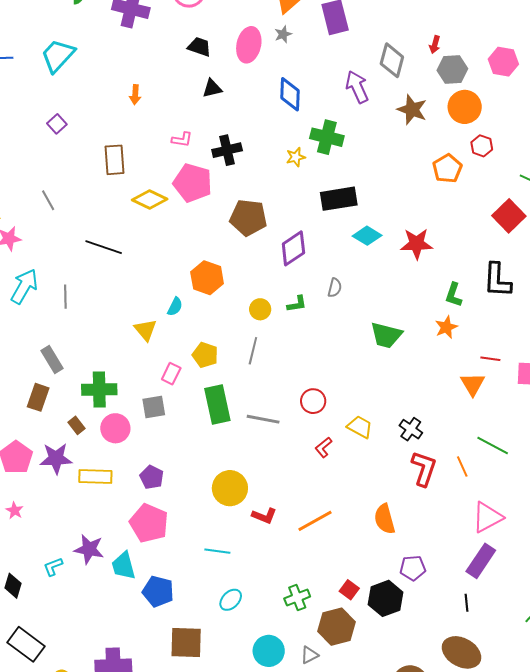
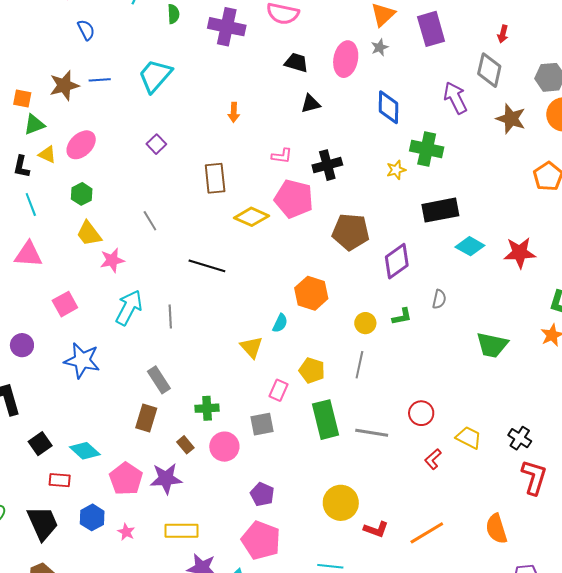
red arrow: (435, 45) -> (503, 34), moved
green cross: (99, 389) -> (207, 408), size x0.7
yellow rectangle: (95, 476) -> (181, 531), moved

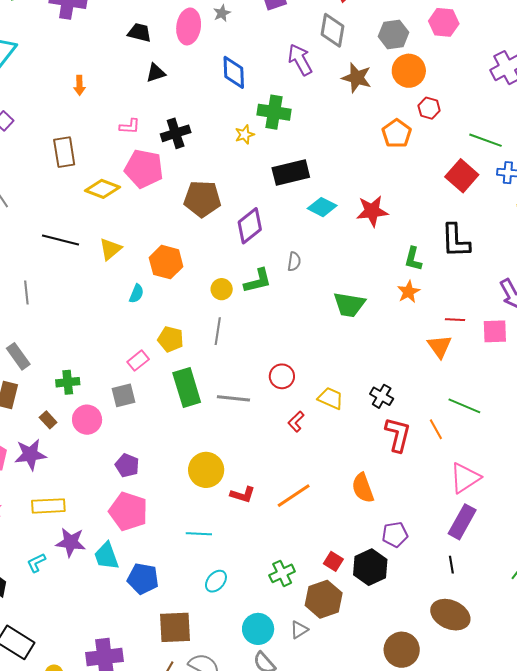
green L-shape: (402, 317) -> (258, 281), size x1.4
yellow triangle: (251, 347) -> (110, 249), moved, turned 35
pink rectangle: (278, 390) -> (138, 361), turned 30

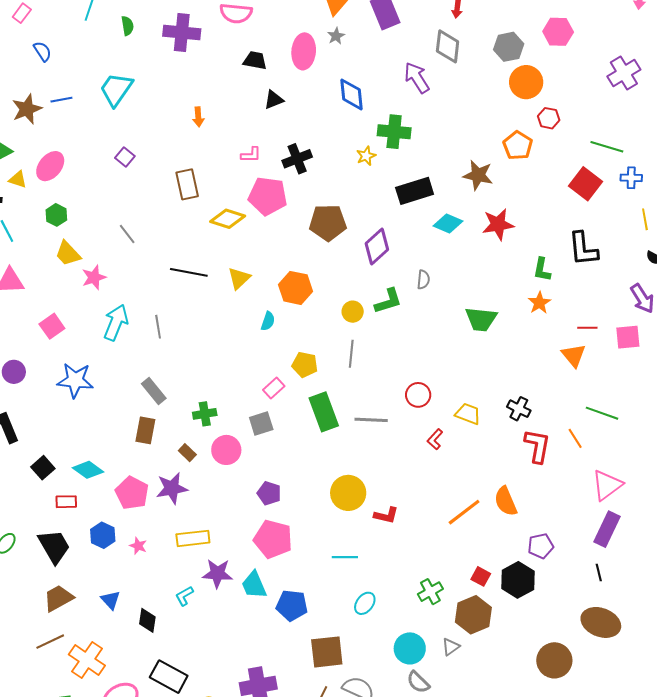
brown star: (357, 78) -> (478, 175), moved
orange line: (294, 496) -> (464, 512), moved

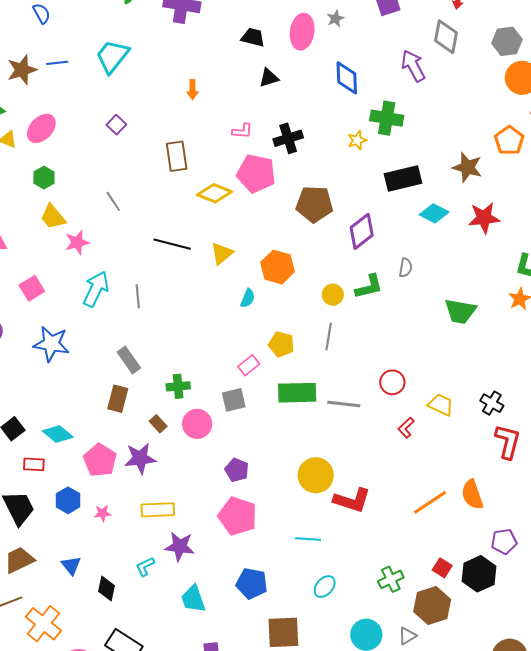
green rectangle: (324, 412) -> (297, 393), turned -75
red L-shape: (386, 515) -> (352, 500), size x1.5
pink star: (138, 546) -> (103, 513), turned -30
cyan trapezoid: (254, 585) -> (193, 599), moved

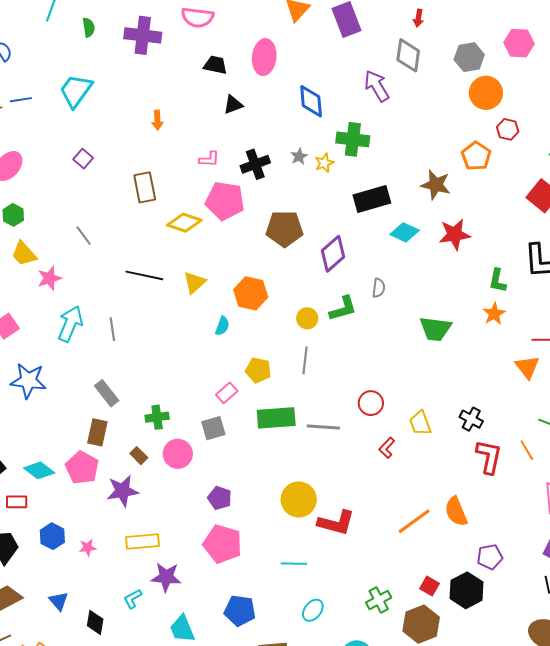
gray star: (335, 19) -> (299, 156), moved
yellow trapezoid: (441, 405) -> (420, 423), turned -132
pink pentagon: (100, 460) -> (82, 468), moved

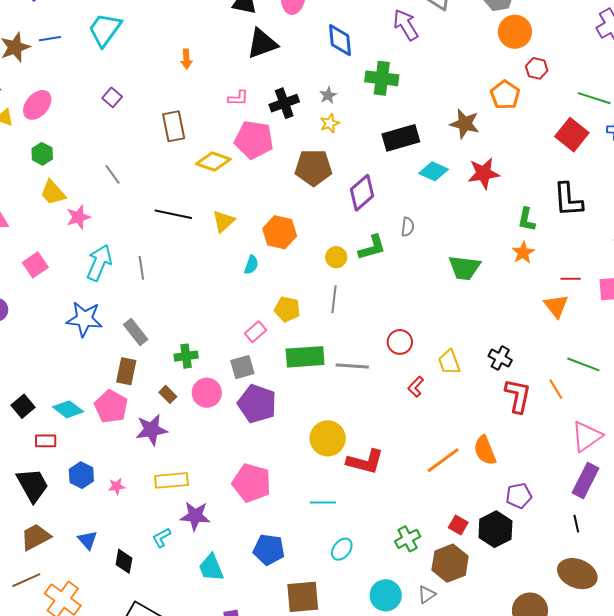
black triangle: (233, 105) -> (262, 44), size x1.6
yellow star: (324, 163) -> (330, 123), moved
blue star: (28, 381) -> (84, 319), moved
purple pentagon: (220, 498) -> (257, 404), moved, size x1.6

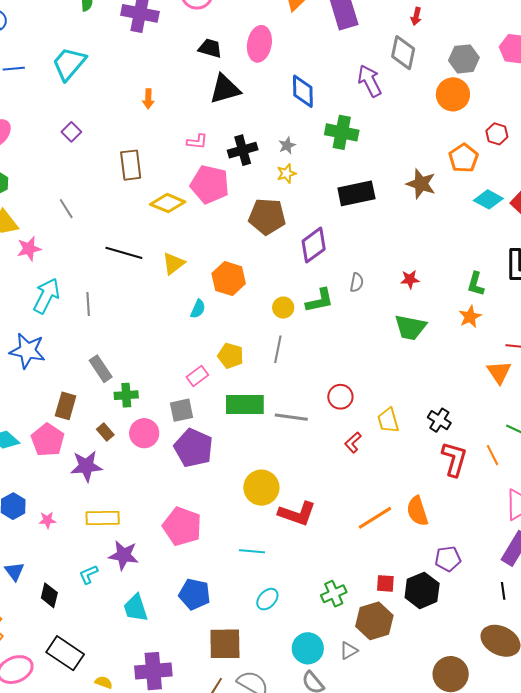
orange circle: (515, 32) -> (453, 94), moved
cyan diamond: (434, 171) -> (488, 199), moved
red star: (484, 173) -> (410, 279), moved, size x0.6
gray rectangle: (136, 332) -> (101, 369), moved
red square: (458, 525) -> (385, 583), turned -30

